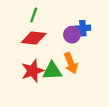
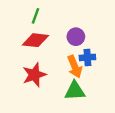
blue cross: (83, 28) -> (87, 57), moved
green triangle: (52, 71) -> (75, 91), moved

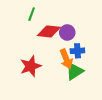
red diamond: (36, 40) -> (49, 31), moved
green triangle: (75, 91) -> (74, 71), moved, turned -30

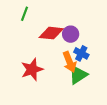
green line: (32, 14) -> (24, 14), moved
blue cross: (77, 51) -> (81, 53), turned 32

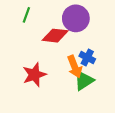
purple circle: (71, 34) -> (76, 18), moved, size x1.5

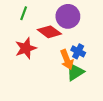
red diamond: (55, 36) -> (49, 32), turned 30
red star: (34, 75) -> (26, 48), moved

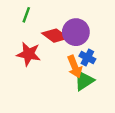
purple circle: (68, 16) -> (76, 32), moved
red star: (26, 48) -> (29, 54), turned 30

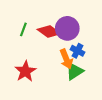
green line: (26, 15) -> (23, 29), moved
red star: (29, 54) -> (25, 71), moved, turned 30

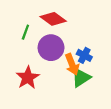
purple circle: (67, 28) -> (51, 48), moved
red diamond: (49, 31) -> (53, 19), moved

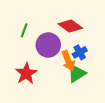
red diamond: (53, 19) -> (70, 26), moved
blue cross: (84, 55) -> (80, 52), turned 32

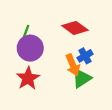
purple circle: (48, 45) -> (30, 48), moved

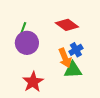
red star: (28, 78) -> (33, 82), moved
green triangle: (82, 78) -> (73, 70), turned 30

